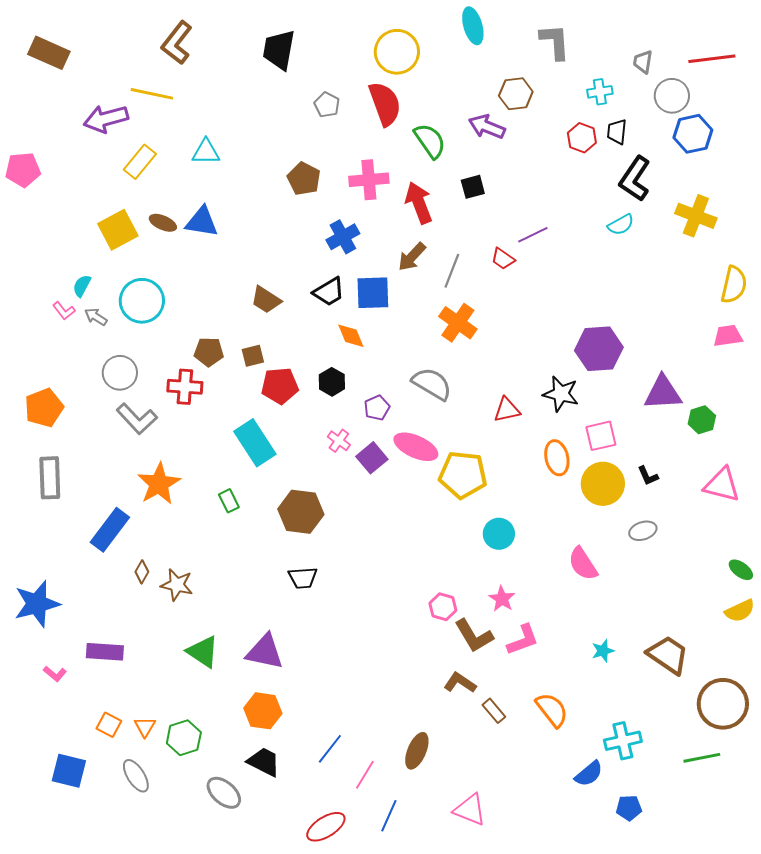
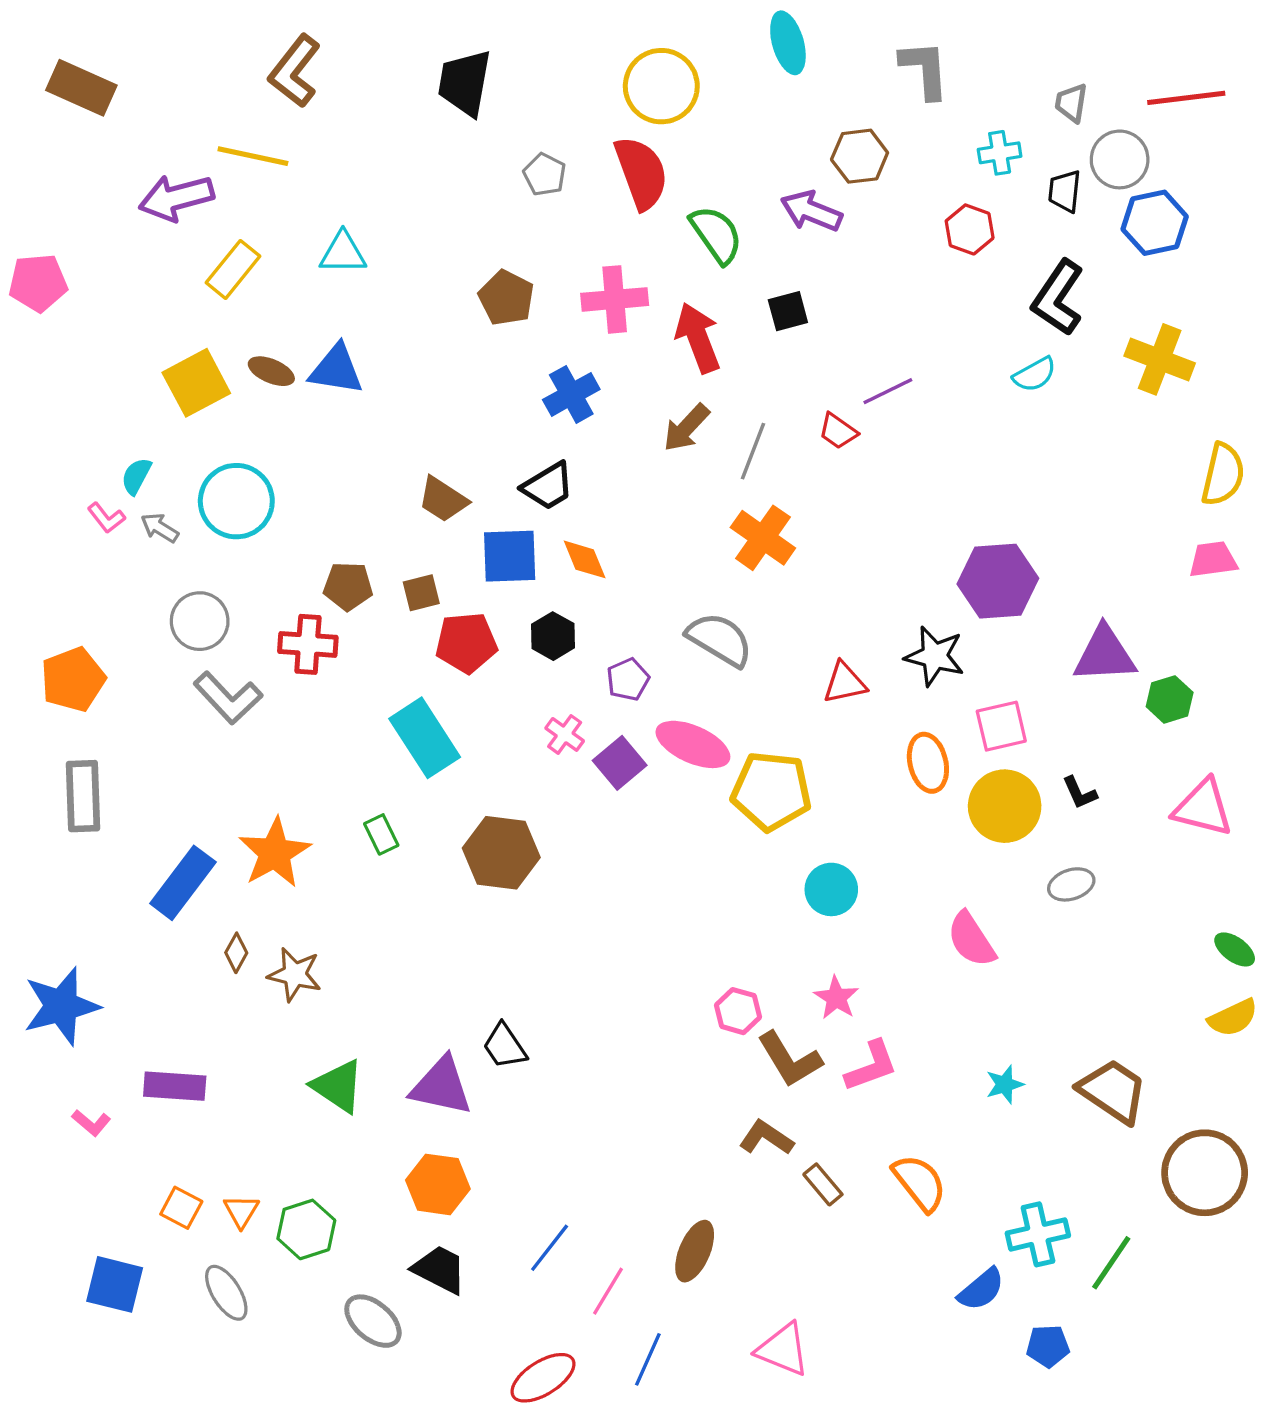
black trapezoid: (617, 132) -> (1065, 191), moved
blue square: (373, 293) -> (510, 556), moved
orange star: (159, 484) -> (275, 853), moved
black trapezoid: (303, 578) -> (505, 1046), moved, turned 60
green line: (702, 758) -> (1111, 1263), moved, turned -45

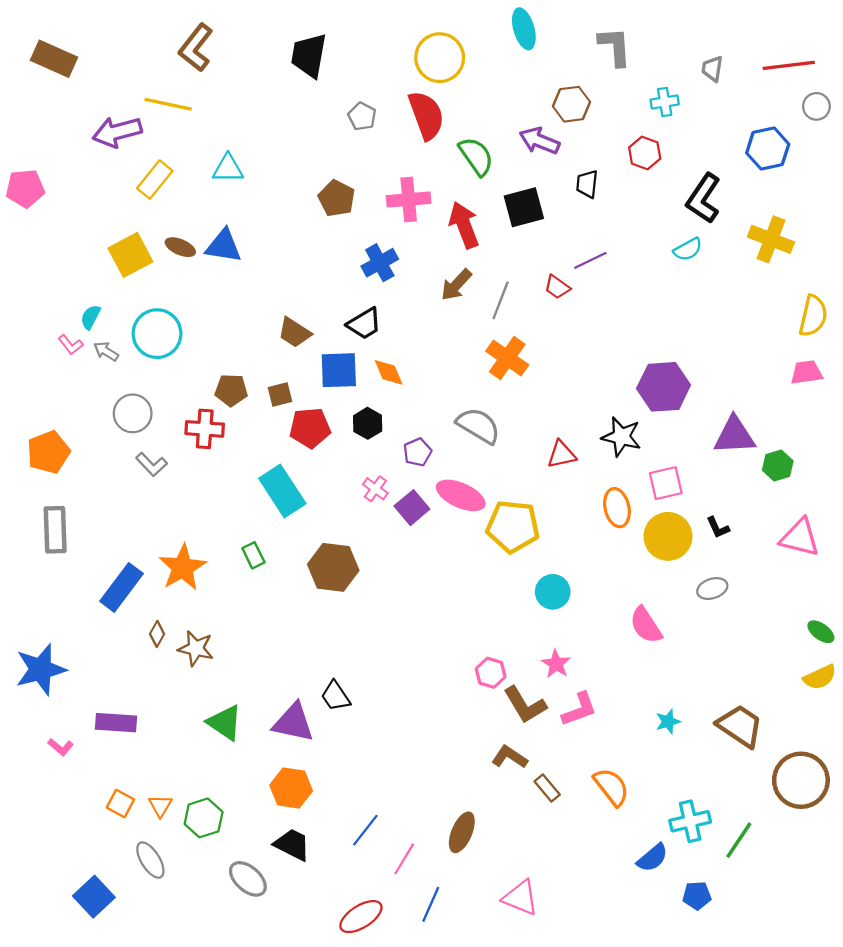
gray circle: (1120, 159) -> (816, 106), moved, size x0.7
black trapezoid: (1065, 191) -> (587, 184), moved
black square: (788, 311) -> (524, 207), size x1.5
gray L-shape: (228, 698) -> (151, 464), size x0.7
blue square: (115, 1284) -> (94, 897), moved, turned 33

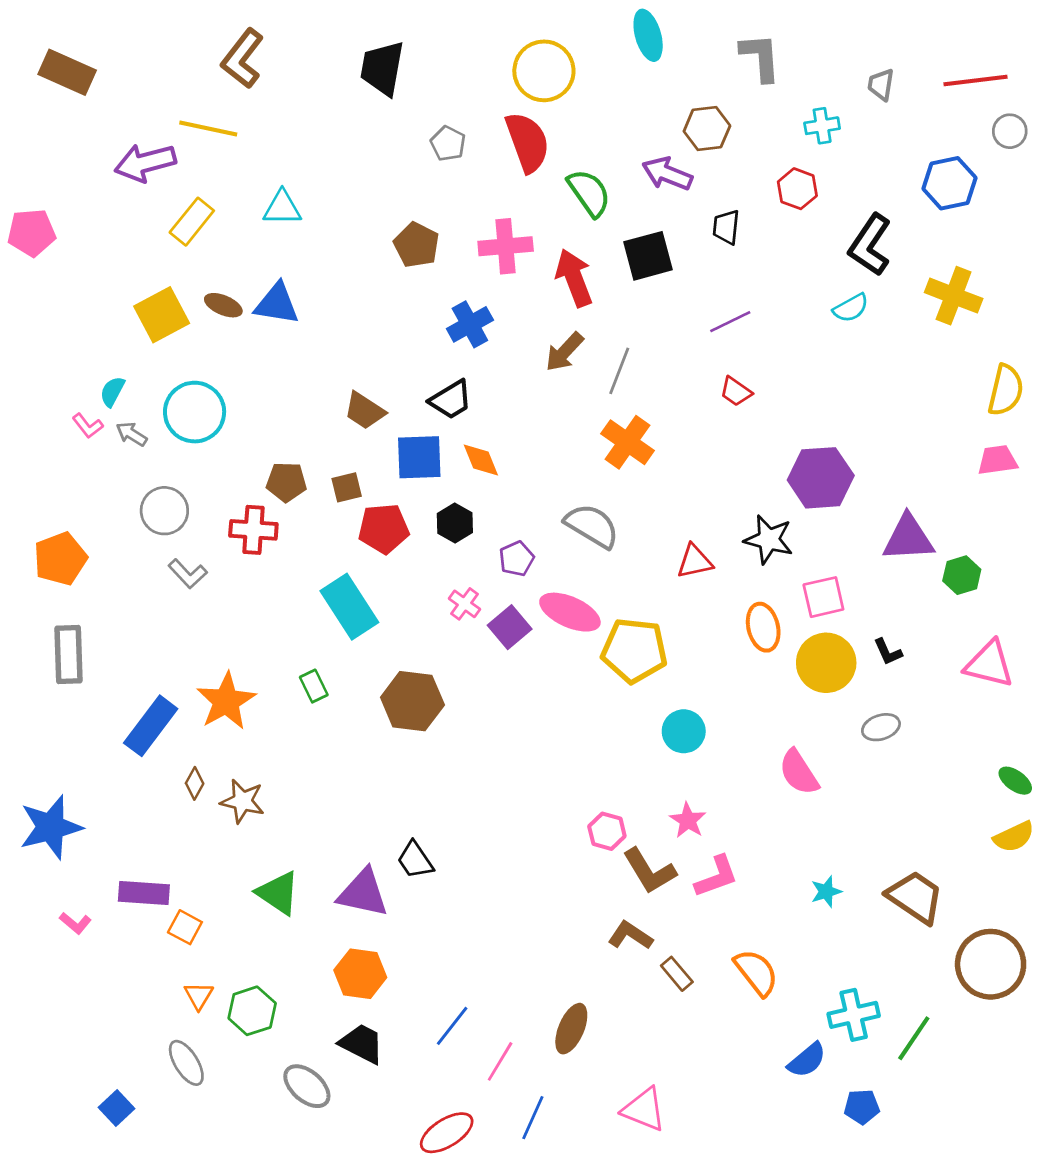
red trapezoid: (557, 287) -> (736, 392), moved
orange square: (120, 804) -> (185, 927), moved
blue square: (94, 897) -> (116, 1108), size x0.7

